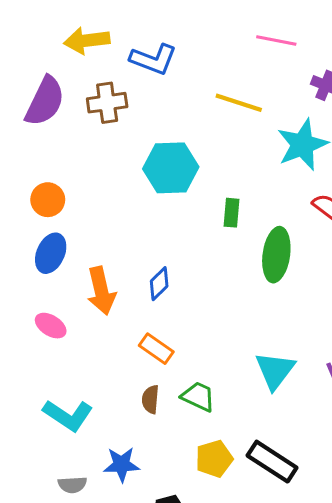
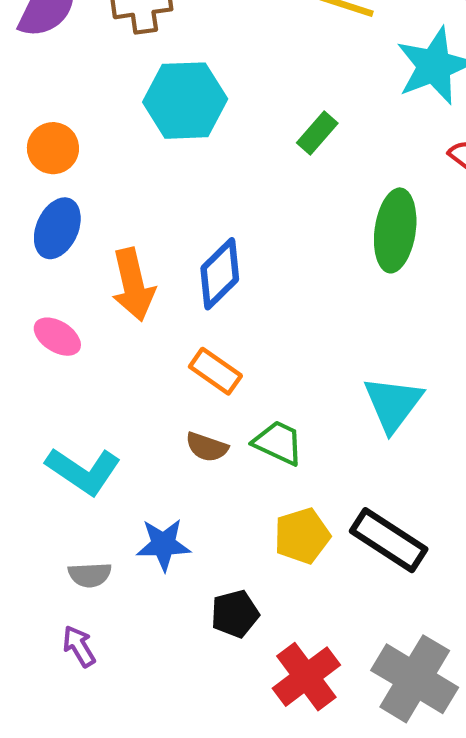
cyan hexagon: (171, 168) -> (185, 101), moved
green rectangle: (232, 213) -> (317, 133), moved, turned 36
blue diamond: (159, 284) -> (220, 274), size x1.4
brown semicircle: (150, 399) -> (207, 447), turned -76

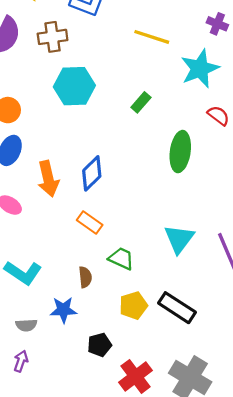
brown semicircle: (207, 447) -> (85, 277), moved, turned -115
purple arrow: (79, 646) -> (21, 361), turned 50

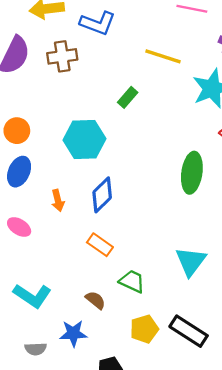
cyan hexagon: (74, 86) -> (84, 139), moved
green rectangle: (141, 102) -> (128, 97), moved
orange arrow: (48, 179) -> (58, 200), size x0.6
brown semicircle: (85, 277) -> (95, 300), turned -45

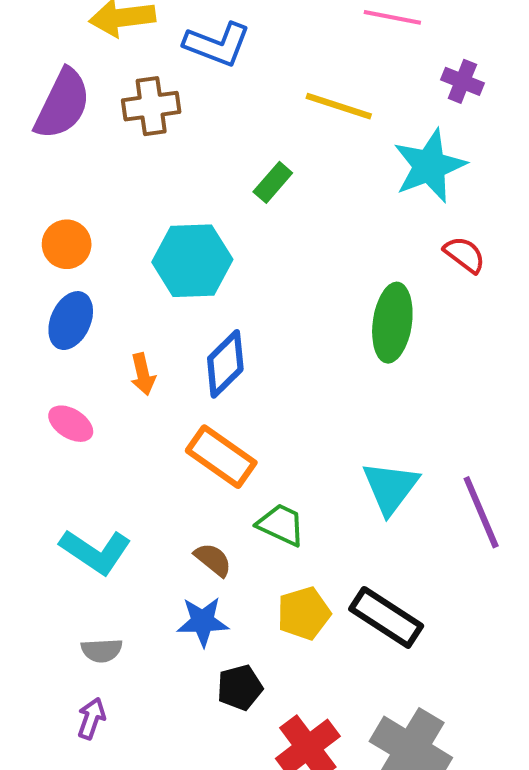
orange rectangle: (100, 245) -> (221, 457), size x1.4
blue star: (73, 333) -> (203, 622), moved

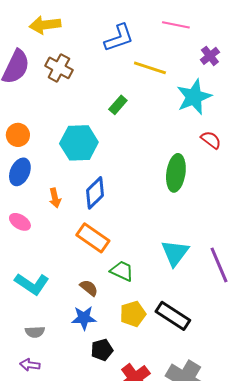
blue L-shape: (217, 44) -> (119, 38), moved, turned -40
purple cross: (462, 81) -> (210, 56), turned 30
brown cross: (151, 106) -> (59, 68), turned 36
purple arrow: (91, 718) -> (30, 365), turned -102

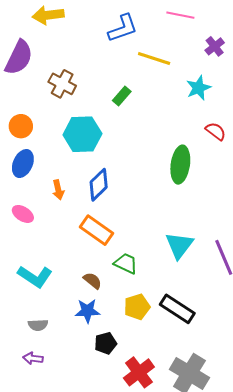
brown cross: (59, 68) -> (62, 84), moved
cyan star: (194, 97) -> (198, 88), size x0.7

